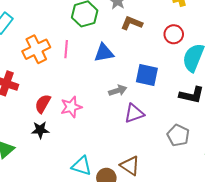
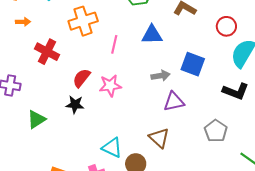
pink line: (66, 49) -> (114, 44), moved
brown triangle: (130, 166) -> (159, 138), moved

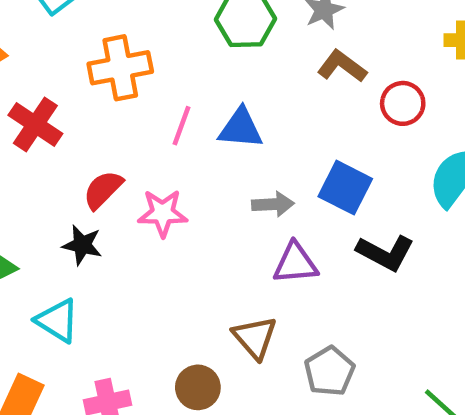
red circle: (226, 26) -> (403, 103), moved
blue triangle: (152, 35) -> (241, 128), moved
black L-shape: (236, 91) -> (385, 253), moved
gray pentagon: (216, 131) -> (329, 371), moved
cyan triangle: (112, 148) -> (57, 321), moved

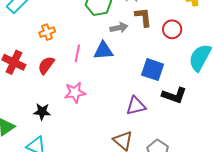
brown L-shape: (342, 66) -> (143, 17), turned 55
orange cross: (120, 68) -> (47, 32), size x0.6
red semicircle: (103, 190) -> (46, 65), moved
gray arrow: (273, 204) -> (119, 28), moved

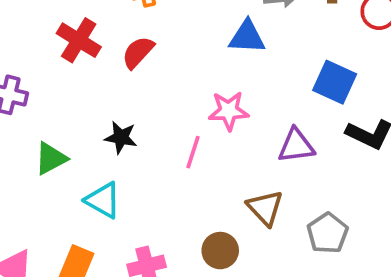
pink line: (77, 53) -> (193, 152), moved
pink star: (75, 93) -> (229, 111), moved

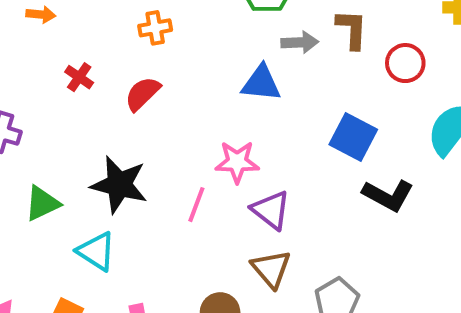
red cross: (79, 40) -> (79, 77), size x0.6
black star: (121, 137) -> (119, 185), size x1.6
purple triangle: (296, 146) -> (271, 210), moved, turned 42

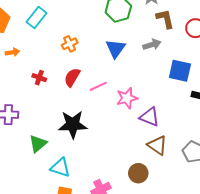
gray arrow: (300, 42) -> (152, 45), moved
blue triangle: (261, 83) -> (116, 49), moved, turned -45
pink line: (196, 205) -> (98, 86), moved, turned 60
cyan triangle: (96, 251) -> (60, 168), moved

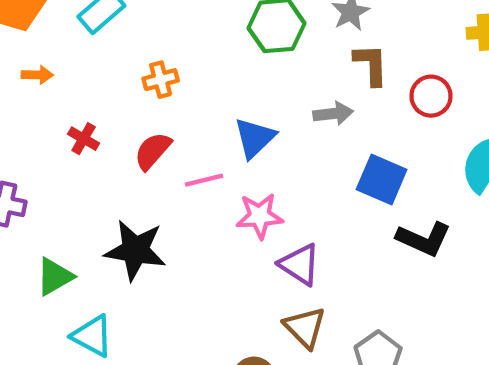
blue triangle: (116, 49) -> (255, 138), moved

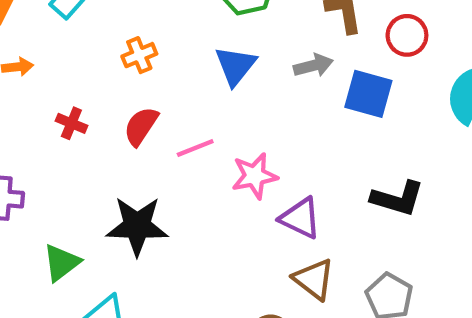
blue triangle: (255, 138) -> (236, 66), moved
blue square: (382, 180) -> (368, 94), moved
black L-shape: (424, 239) -> (397, 198), moved

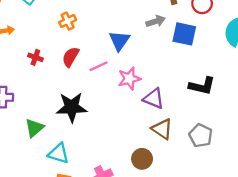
blue triangle: (236, 66) -> (119, 41), moved

